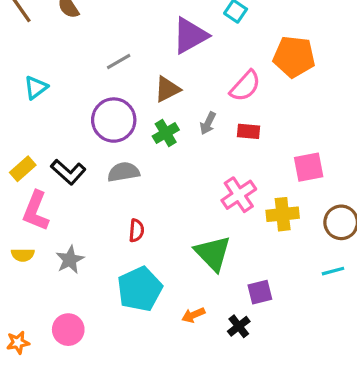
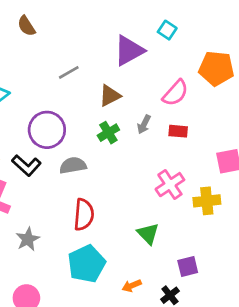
purple circle: (114, 120) -> (47, 130), moved
red semicircle: (136, 230) -> (84, 215), size x1.6
green triangle: (213, 253) -> (148, 234), size x0.7

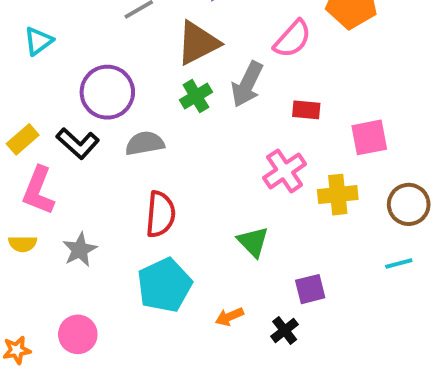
brown triangle: (110, 96) -> (198, 43), size x1.4
gray arrow: (144, 124) -> (247, 84), size x1.6
red rectangle: (178, 131) -> (306, 110), moved

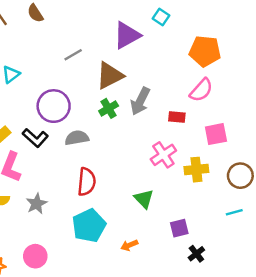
pink semicircle: (292, 39) -> (201, 90), moved
black cross: (285, 330) -> (196, 254), moved

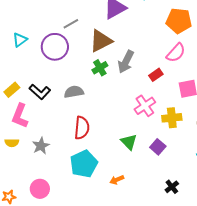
purple circle: (54, 106) -> (55, 47), moved
red rectangle: (177, 117) -> (156, 75), turned -40
purple square: (179, 228) -> (158, 147), moved, turned -35

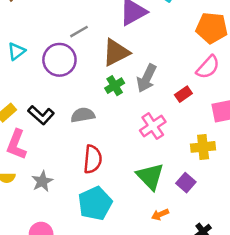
pink cross: (145, 106) -> (153, 126), moved
green triangle: (129, 142) -> (150, 176), size x1.4
orange arrow: (117, 180) -> (160, 214), moved

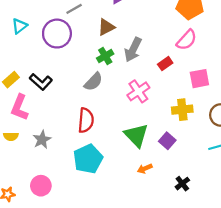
brown triangle: (116, 52) -> (106, 27), size x0.7
gray semicircle: (83, 115) -> (93, 82), moved, turned 144

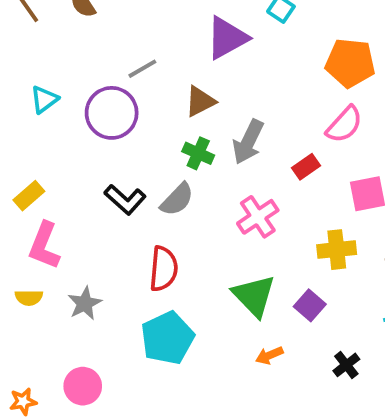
green cross: (105, 56) -> (198, 153), turned -35
black L-shape: (41, 82) -> (125, 199), moved
black cross: (182, 184) -> (346, 365), moved

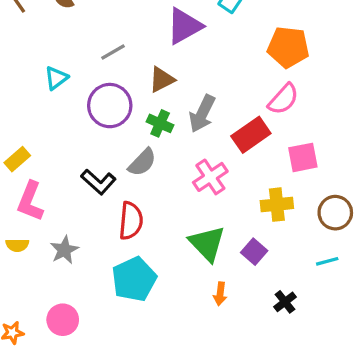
cyan triangle: (44, 99) -> (56, 78), moved
purple circle: (112, 113) -> (110, 106), moved
red rectangle: (306, 167) -> (251, 135), size x1.6
black L-shape: (125, 199) -> (98, 182), moved
orange arrow: (269, 355) -> (220, 294), turned -60

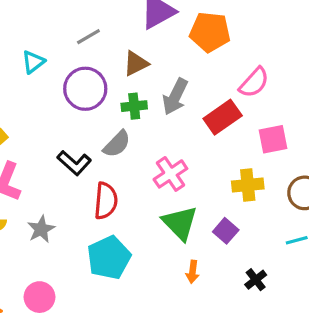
orange pentagon: (288, 47) -> (210, 32), moved
green cross: (160, 123) -> (134, 106), turned -30
pink cross: (210, 177) -> (170, 174), moved

